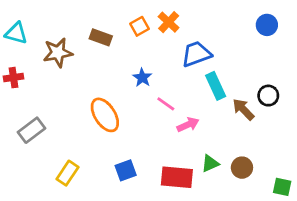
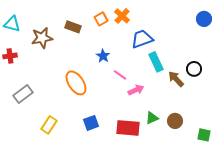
blue circle: (267, 25) -> (204, 19), moved

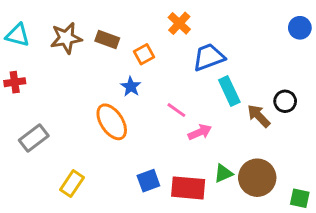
orange square: (101, 19) -> (144, 54), moved
brown star: (42, 38) -> (66, 38), moved
blue star: (103, 56) -> (131, 87), moved
brown circle: (175, 121) -> (257, 178), size x1.6
blue square: (91, 123) -> (148, 181), moved

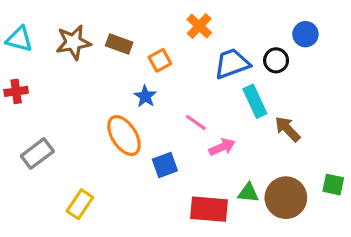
blue circle: (300, 28) -> (305, 34), moved
black circle: (285, 101) -> (276, 60), moved
green triangle: (223, 173) -> (248, 193), turned 30
blue square: (148, 181) -> (165, 165), moved
green square: (300, 198) -> (333, 185), moved

